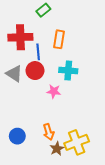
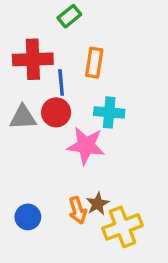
gray triangle: (14, 74) -> (23, 117), turned -36
pink star: (54, 91) -> (86, 146), size x1.6
brown star: (57, 149) -> (98, 204), moved

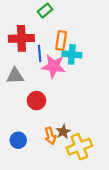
red circle: (56, 112) -> (36, 101), moved
cyan cross: (109, 112) -> (72, 54), moved
pink star: (86, 146) -> (54, 66), moved

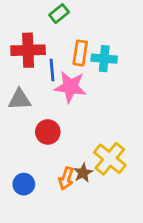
cyan cross: (72, 54) -> (104, 59), moved
orange arrow: (50, 136) -> (66, 178), turned 35
yellow cross: (79, 147) -> (110, 159), moved, turned -30

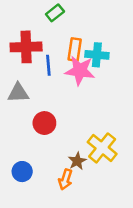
pink star: (70, 87) -> (80, 71), moved
orange arrow: (66, 178) -> (65, 179), moved

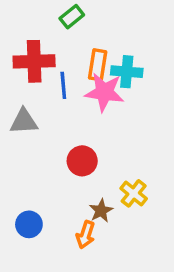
red circle: (44, 123) -> (82, 161), moved
yellow cross: (102, 148) -> (134, 193), size x0.7

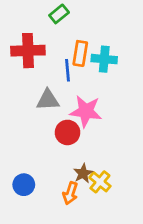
blue line: (63, 85) -> (68, 70), moved
pink star: (104, 92) -> (86, 111), moved
gray triangle: (24, 121) -> (48, 100), moved
yellow cross: (134, 193) -> (100, 182), moved

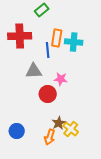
pink star: (86, 111) -> (61, 79), size x0.6

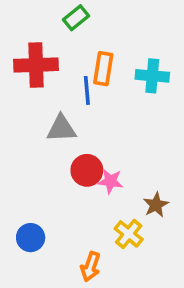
cyan cross: (74, 42) -> (152, 76), moved
pink star: (61, 79) -> (110, 181), moved
brown star: (59, 123) -> (156, 205), moved
orange arrow: (50, 137) -> (90, 267), moved

